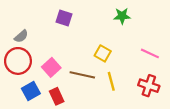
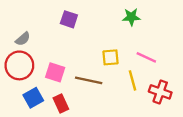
yellow square: (103, 53) -> (111, 57), turned -35
pink line: (150, 53) -> (146, 57), moved
pink square: (51, 67) -> (55, 72), turned -30
yellow line: (111, 81) -> (132, 80), moved

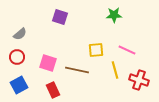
red circle: (19, 65) -> (17, 57), size x0.6
blue square: (33, 98) -> (19, 85), moved

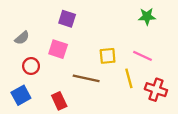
green star: (114, 15) -> (147, 16), moved
red circle: (17, 57) -> (31, 66), moved
pink square: (48, 63) -> (58, 49), moved

